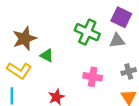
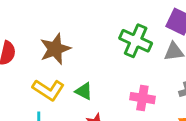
green triangle: (47, 55) -> (84, 91), moved

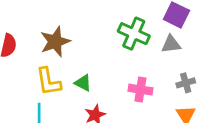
yellow L-shape: (48, 90) -> (48, 82), turned 48

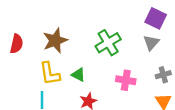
green cross: (134, 34) -> (108, 43), moved, turned 35
gray triangle: (171, 44) -> (151, 43), turned -42

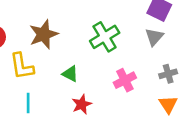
yellow L-shape: (50, 74) -> (22, 66), moved
pink cross: (126, 80) -> (125, 80), turned -36

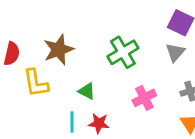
cyan line: (28, 103) -> (72, 122), moved
red star: (82, 104) -> (99, 123), turned 30

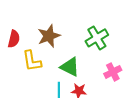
green triangle: (87, 91) -> (70, 67), size x1.5

